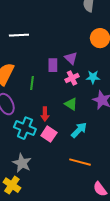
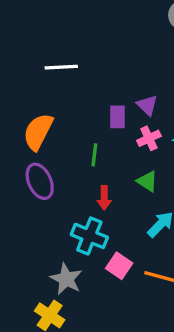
green line: (32, 83) -> (94, 155), moved
cyan cross: (25, 128) -> (89, 236), moved
pink square: (49, 134) -> (119, 266), moved

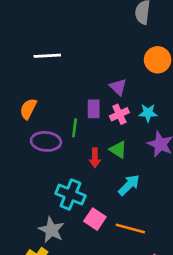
purple rectangle: (117, 117) -> (94, 109), moved
orange semicircle: (38, 132) -> (28, 109), size x0.7
purple ellipse: (40, 181) -> (46, 141), moved, turned -60
red arrow: (104, 198) -> (95, 158), moved

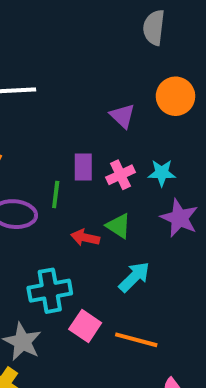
purple triangle: (118, 87) -> (122, 116), moved
red arrow: (95, 158) -> (85, 238), turned 102
cyan cross: (70, 195) -> (50, 291), turned -32

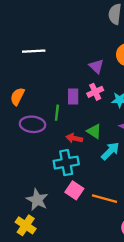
pink cross: (120, 175) -> (95, 92), moved
cyan arrow: (134, 277) -> (110, 151), moved
cyan cross: (50, 291) -> (66, 163), moved

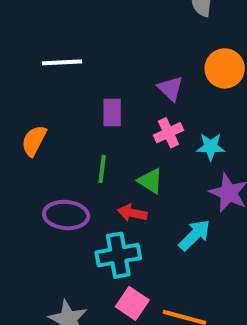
purple rectangle: (73, 96) -> (112, 113), moved
purple ellipse: (33, 124) -> (66, 215), moved
green triangle: (94, 131) -> (150, 181), moved

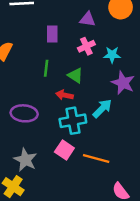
purple triangle: (170, 89) -> (88, 19), turned -35
purple ellipse: (66, 215) -> (24, 113), moved
cyan cross: (118, 255) -> (73, 121), moved

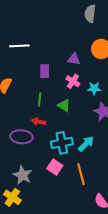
pink cross: (86, 46) -> (73, 81), turned -32
red arrow: (64, 95) -> (39, 122), moved
cyan arrow: (102, 108) -> (86, 144), moved
orange line: (96, 159) -> (81, 174), turned 60

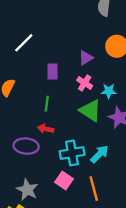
white line: (19, 46) -> (24, 43), turned -42
purple triangle: (74, 59) -> (86, 58), turned -40
green triangle: (64, 105) -> (90, 111), moved, size x1.5

